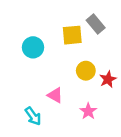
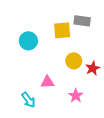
gray rectangle: (96, 24) -> (82, 21), turned -42
pink triangle: (55, 95) -> (47, 82), turned -32

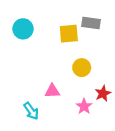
cyan circle: (28, 41) -> (23, 29), moved
red star: (93, 68) -> (103, 93), moved

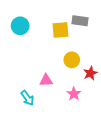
red star: (103, 93) -> (90, 73), moved

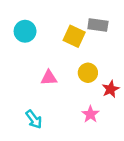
yellow square: (60, 30) -> (74, 36), turned 30
pink triangle: (46, 80) -> (49, 78), moved

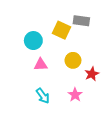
cyan circle: (25, 31) -> (33, 41), moved
cyan arrow: (34, 119) -> (43, 96), moved

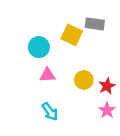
yellow circle: (73, 60) -> (84, 80), moved
pink star: (75, 95) -> (107, 110), moved

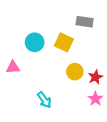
yellow square: (72, 35) -> (64, 42), moved
pink triangle: (47, 75) -> (13, 67), moved

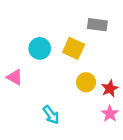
pink triangle: (13, 67) -> (15, 77), turned 32

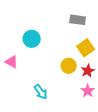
yellow square: (74, 48) -> (86, 48), moved, turned 30

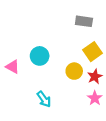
cyan circle: (32, 39) -> (40, 56), moved

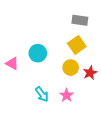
yellow square: (93, 52) -> (77, 45), moved
pink star: (95, 98) -> (67, 95), moved

